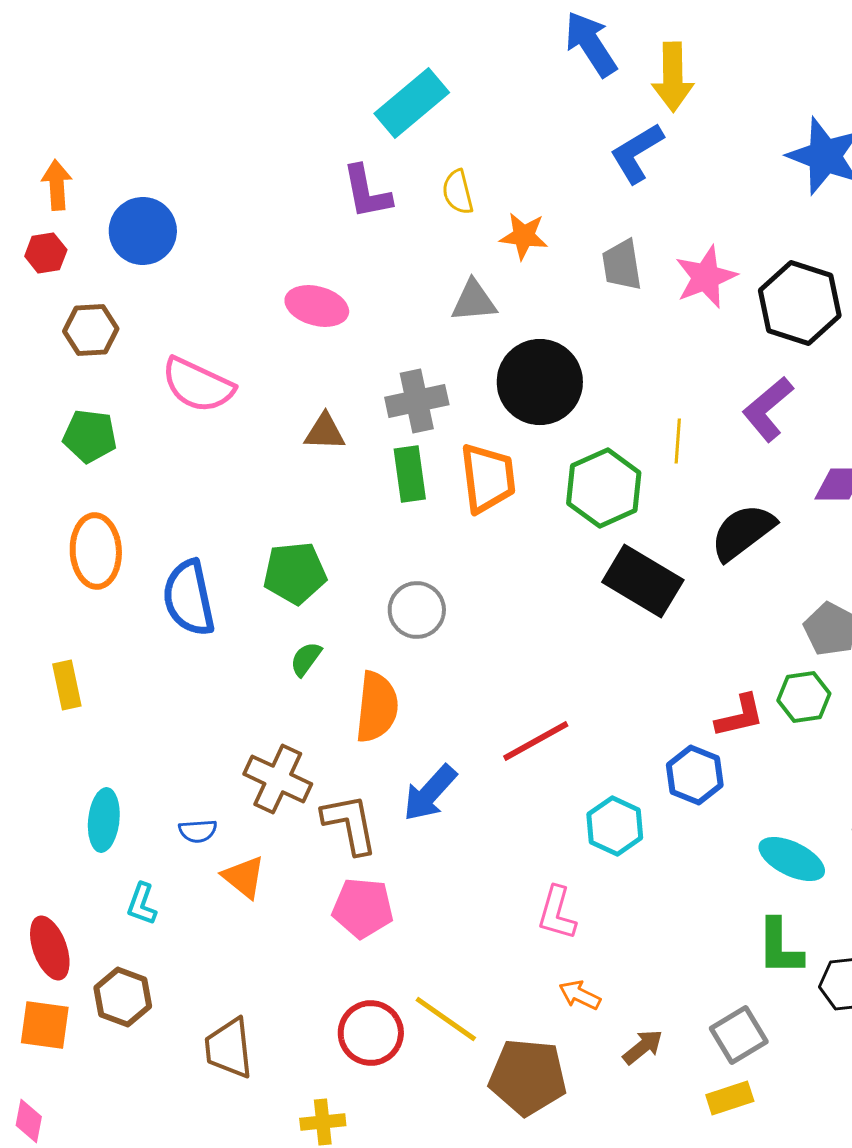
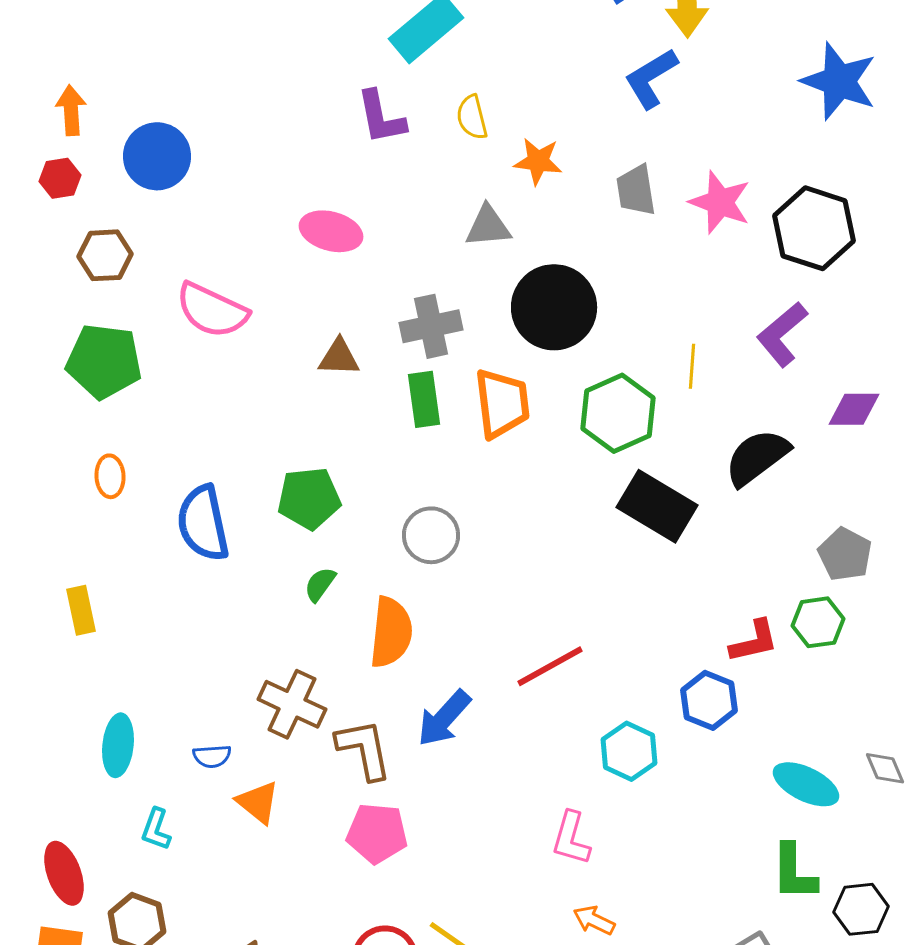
pink star: (706, 277) -> (720, 202), turned -30
green pentagon: (90, 436) -> (104, 361), size x1.4
orange ellipse: (96, 551) -> (110, 476), size x0.6

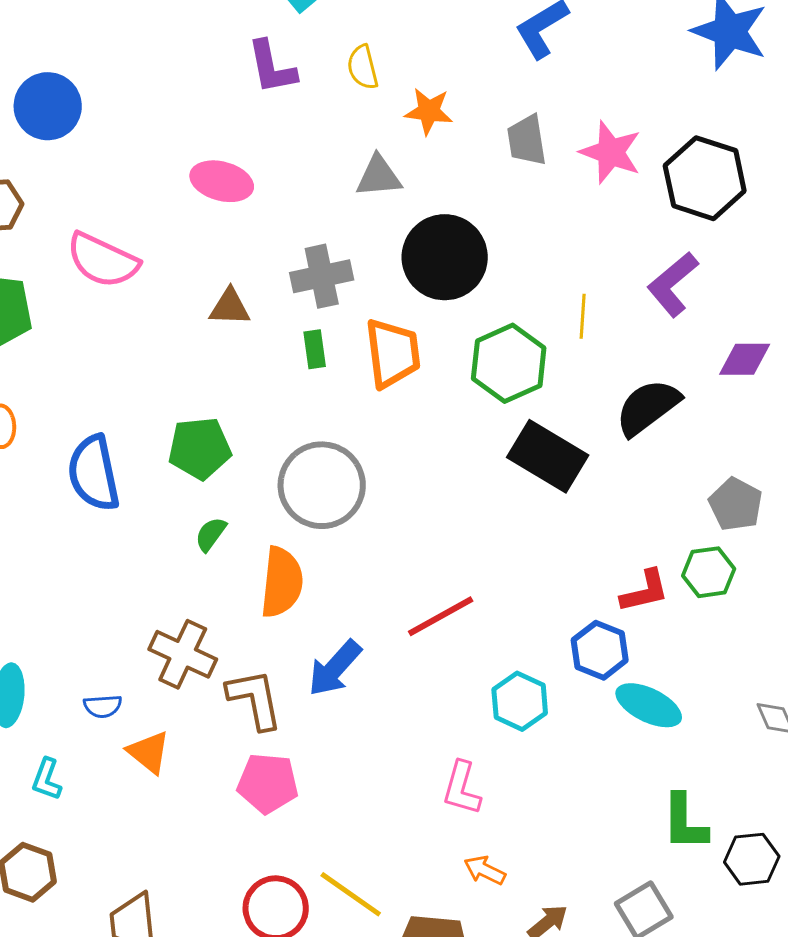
green rectangle: (424, 399) -> (315, 349), size x0.7
gray circle: (431, 535) -> (322, 485), size x1.5
cyan ellipse: (806, 784) -> (649, 705), moved

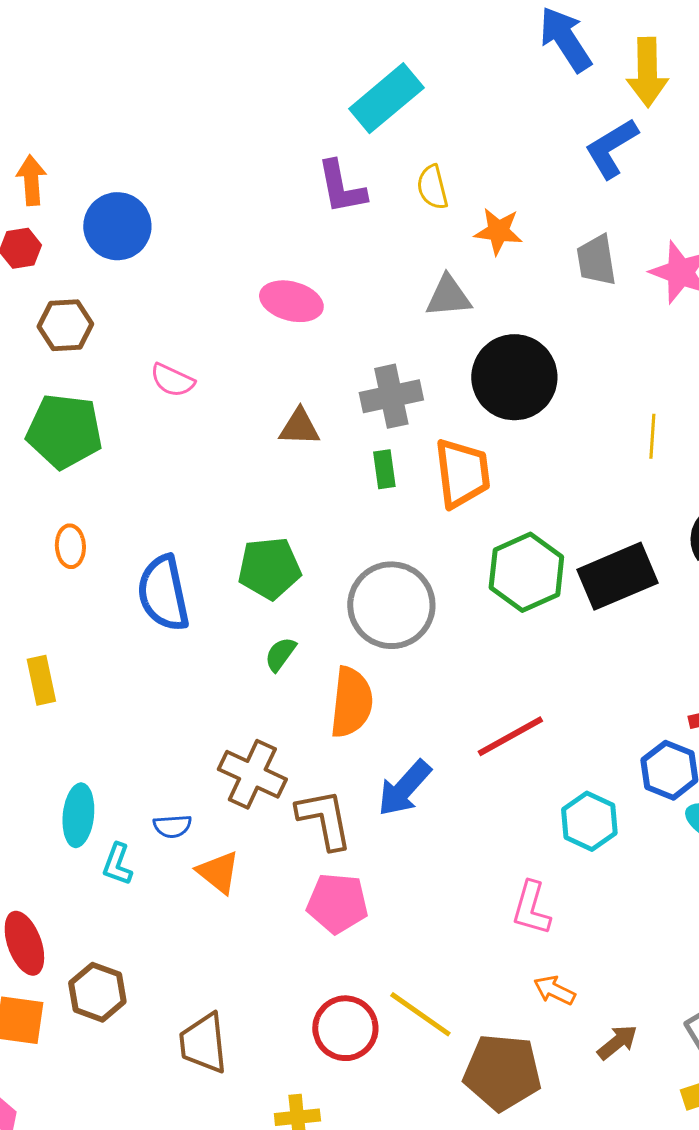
pink semicircle: (103, 260) -> (172, 380), size x0.6
green hexagon: (509, 363) -> (526, 572), moved
black rectangle: (548, 456) -> (617, 576), turned -54
cyan L-shape: (47, 779) -> (117, 864), moved

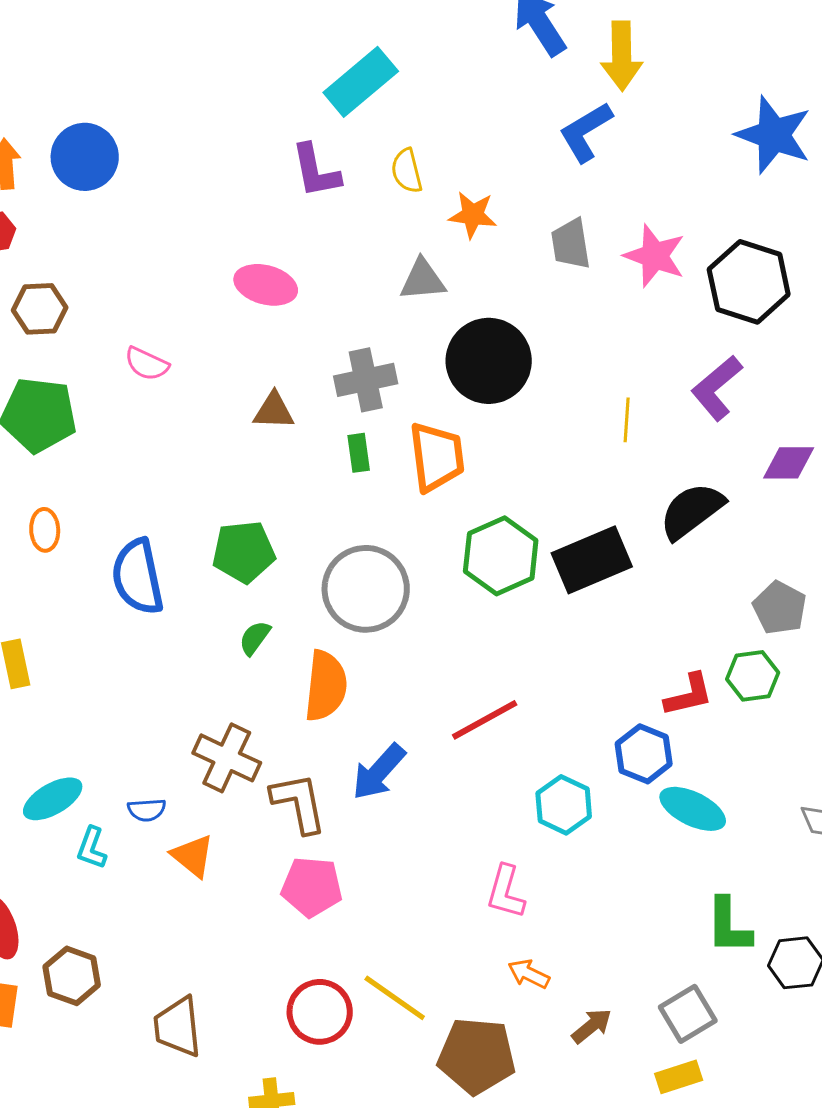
blue circle: (117, 226) -> (85, 157), moved
cyan ellipse: (78, 815) -> (53, 799), turned 54

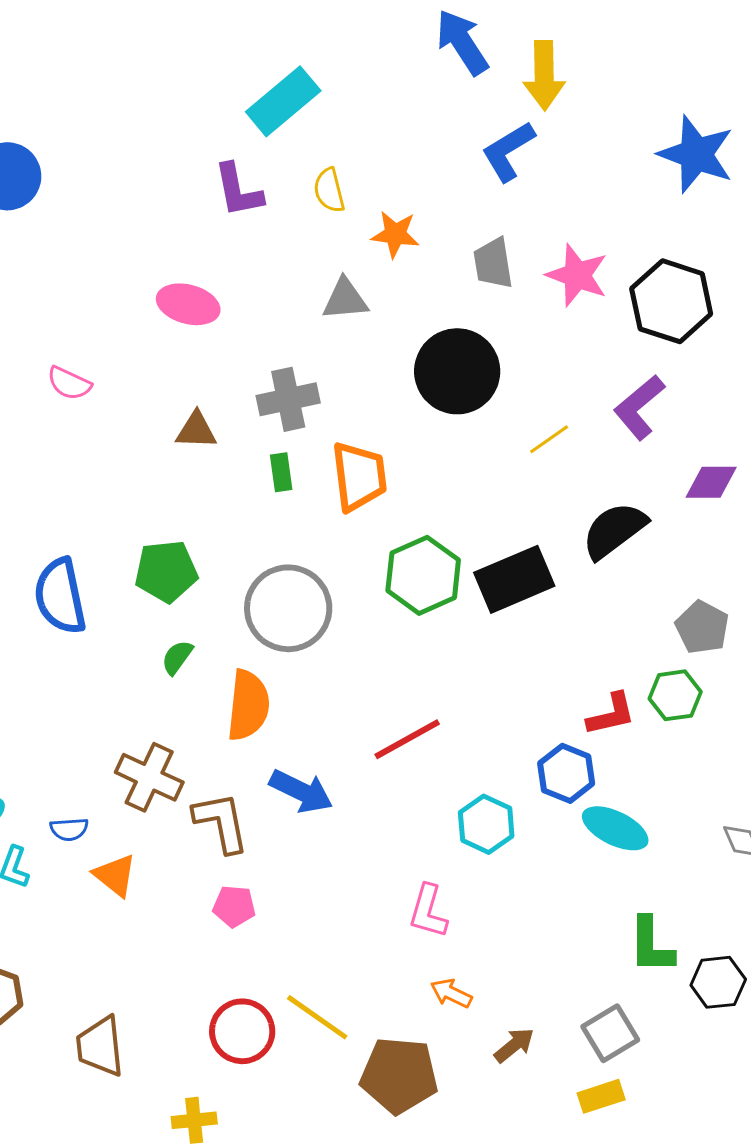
black circle: (489, 361) -> (457, 371), moved
yellow line: (627, 420) -> (549, 439), turned 51
blue arrow: (379, 772) -> (301, 791), turned -106
pink pentagon: (312, 887) -> (234, 906), size x0.7

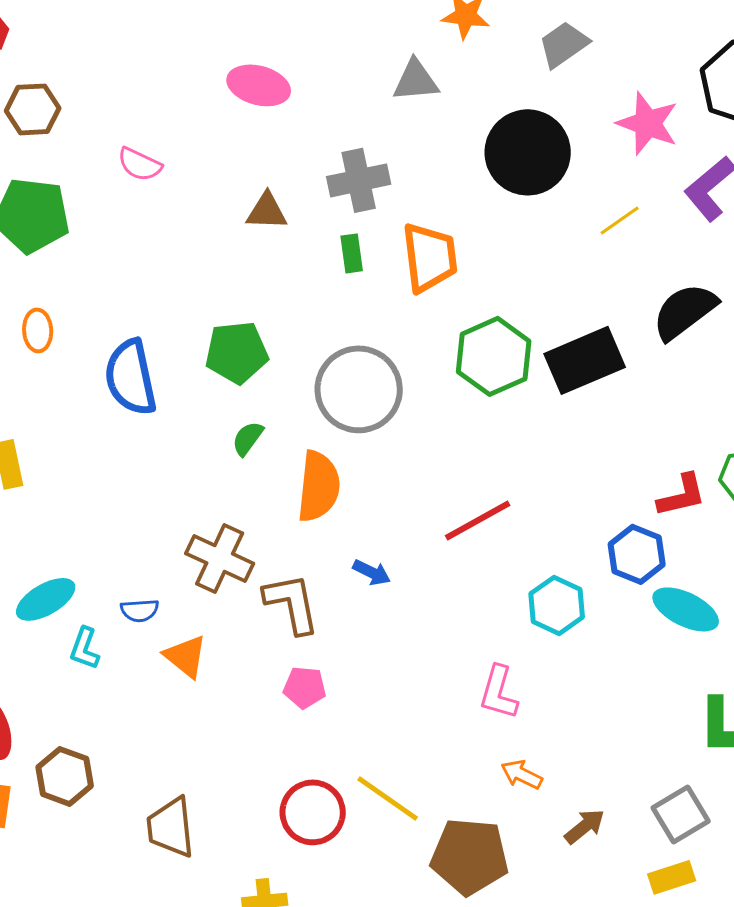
gray trapezoid: (493, 263) -> (564, 44), turned 64
pink star: (577, 275) -> (648, 123), moved
blue arrow: (301, 791) -> (372, 572), size x0.6

